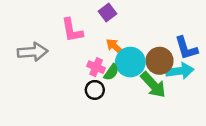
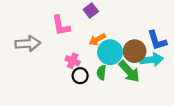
orange arrow: (115, 47) -> (97, 39), turned -70
pink cross: (96, 67) -> (73, 61), moved
green semicircle: (111, 72) -> (101, 72), moved, turned 152

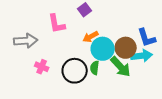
pink cross: (73, 61) -> (42, 67), moved
black circle: (80, 76) -> (75, 71), size x1.6

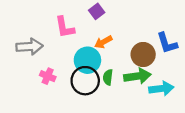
cyan circle: (103, 49) -> (87, 60), moved
cyan arrow: (142, 56) -> (161, 89), moved
green arrow: (121, 67) -> (137, 76), turned -55

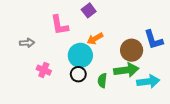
gray arrow: (29, 47) -> (27, 43), size x0.6
green semicircle: (108, 77) -> (102, 80), moved
black circle: (85, 81) -> (78, 74), size x0.6

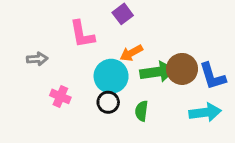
blue L-shape: (153, 40) -> (212, 76), moved
green arrow: (126, 70) -> (157, 72), moved

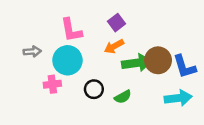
purple square: (123, 14) -> (117, 23), moved
cyan circle: (111, 76) -> (67, 60), moved
pink cross: (60, 96) -> (52, 84), turned -30
green semicircle: (141, 111) -> (123, 97), turned -126

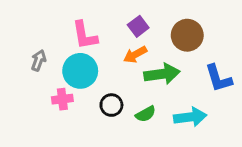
gray arrow: (32, 51) -> (39, 60), turned -66
brown circle: (158, 60) -> (187, 35), moved
cyan arrow: (178, 98) -> (190, 117), moved

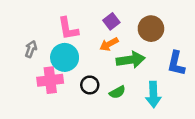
blue L-shape: (218, 78) -> (176, 63), turned 30
pink cross: (62, 99) -> (50, 80), size x1.5
cyan arrow: (190, 117) -> (153, 95), turned 95

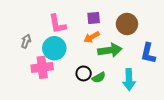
purple square: (111, 21) -> (94, 18), turned 32
black circle: (90, 85) -> (84, 73), moved

